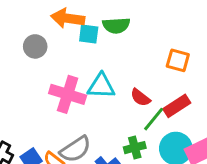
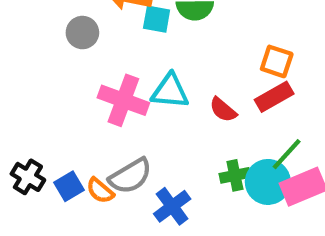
red rectangle: (177, 106) -> (274, 97), moved
green line: (154, 119) -> (287, 154), moved
green cross: (135, 148) -> (235, 175), moved

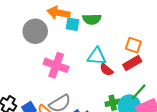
gray circle: (82, 33) -> (35, 31), size x1.5
cyan triangle: (170, 91) -> (97, 56), moved

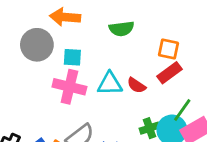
green semicircle: (92, 19) -> (122, 29), moved
cyan square: (73, 24) -> (72, 57), moved
cyan triangle: (97, 56) -> (110, 84), moved

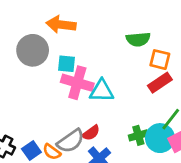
green semicircle: (122, 29) -> (138, 39), moved
red semicircle: (136, 85) -> (91, 133), moved, turned -72
pink cross: (69, 87) -> (77, 83), moved

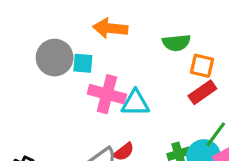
orange arrow: (61, 25) -> (110, 28), moved
cyan square: (66, 64) -> (83, 63), moved

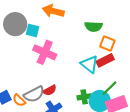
cyan triangle: (135, 103) -> (89, 64), moved, turned 30

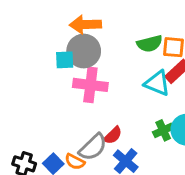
gray circle: (15, 24) -> (84, 51), moved
green semicircle: (94, 27) -> (150, 44), moved

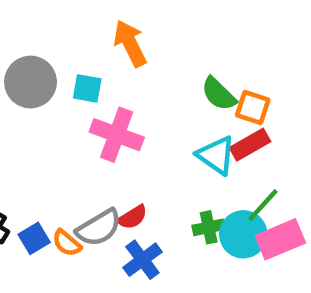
orange arrow: (85, 25) -> (130, 43), turned 52
green semicircle: (150, 44) -> (219, 94), turned 45
gray circle: (84, 51) -> (31, 82), moved

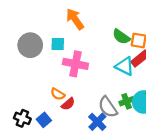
red semicircle: (132, 217) -> (68, 104), moved
gray semicircle: (99, 228) -> (108, 107), moved, turned 95
orange semicircle: (67, 243) -> (58, 94), moved

